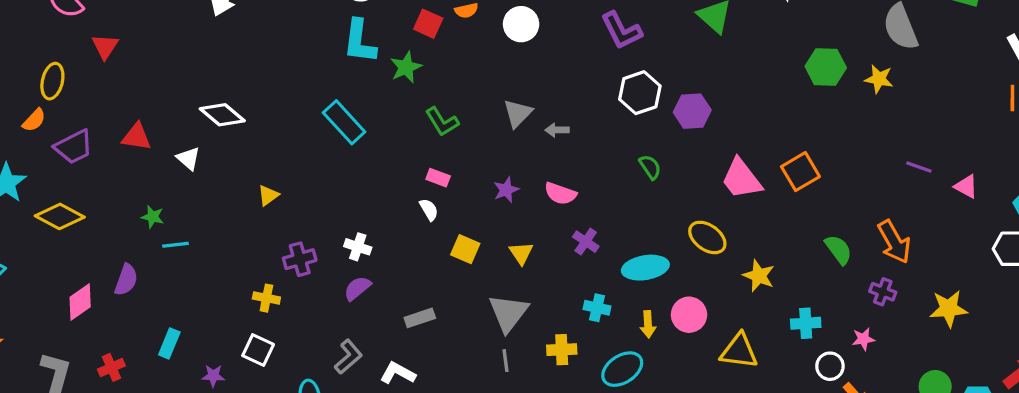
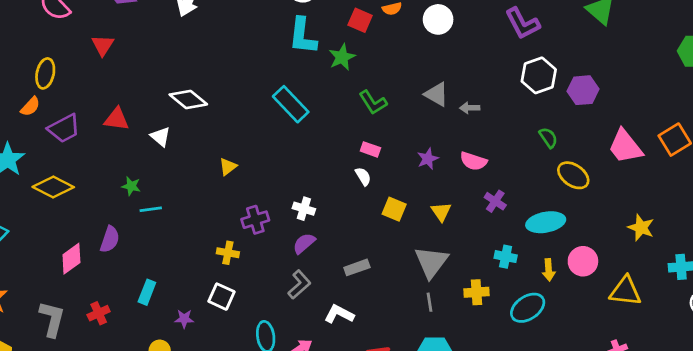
red triangle: (105, 46) -> (103, 45), moved
gray triangle: (518, 113) -> (436, 94), turned -44
yellow ellipse: (707, 237) -> (573, 175), moved
gray L-shape: (348, 357) -> (299, 285), moved

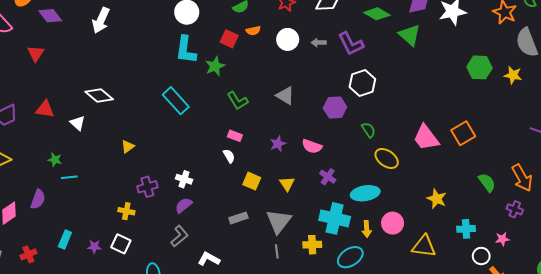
purple hexagon: (583, 90) -> (335, 108), moved
gray arrow: (470, 108) -> (319, 43), moved
cyan cross: (506, 257) -> (335, 218), size x1.8
gray rectangle: (357, 267) -> (238, 218), moved
purple star: (184, 319) -> (94, 247), moved

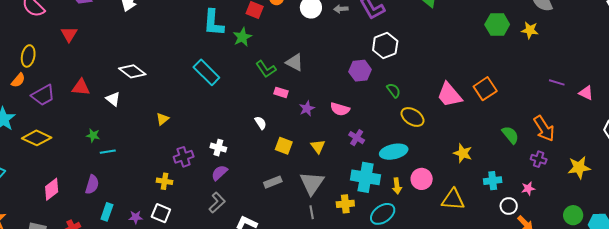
gray triangle: (285, 96) -> (295, 62), moved
pink rectangle: (235, 136) -> (281, 92), moved
purple semicircle: (38, 199) -> (92, 185), moved

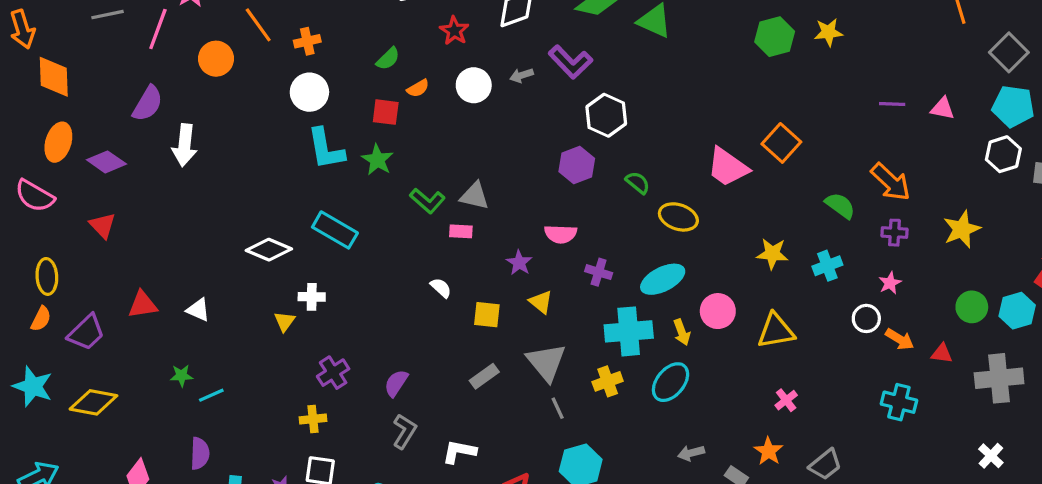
gray triangle: (295, 62) -> (475, 196), moved
white diamond: (132, 71) -> (269, 250), moved
purple star: (307, 108) -> (519, 263), moved
white cross: (218, 148) -> (312, 297), moved
cyan cross: (493, 181) -> (827, 266), moved

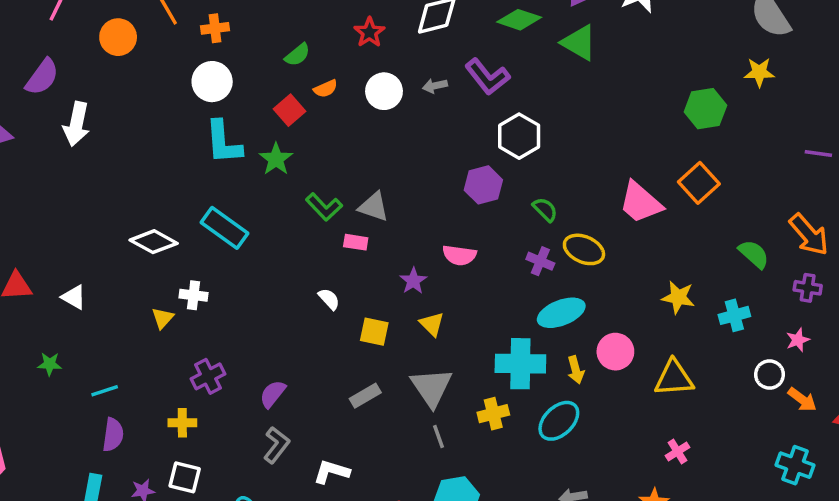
green hexagon: (775, 37) -> (705, 109), moved
red square: (386, 112) -> (290, 110), turned 36
purple cross: (599, 272) -> (540, 261), moved
cyan line: (211, 395) -> (105, 391), moved
purple semicircle: (200, 453) -> (113, 435), moved

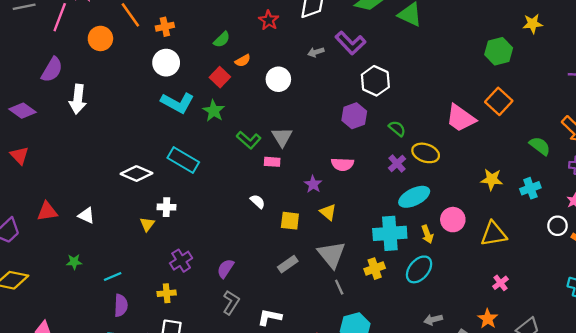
white circle: (384, 91) -> (278, 79), moved
cyan L-shape: (223, 142) -> (177, 103), turned -52
gray triangle: (374, 207) -> (282, 137), turned 45
purple cross: (540, 261) -> (397, 163), turned 30

